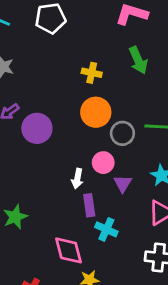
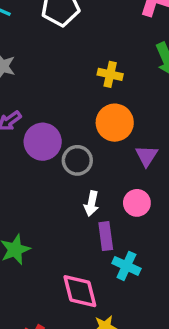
gray circle: (122, 133) -> (77, 160), moved
pink circle: (103, 163) -> (137, 203), moved
purple triangle: (123, 184) -> (147, 156), moved

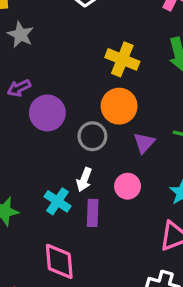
yellow cross: (110, 74) -> (122, 59), size x1.4
gray circle: (77, 160) -> (92, 136), moved
cyan cross: (126, 266) -> (58, 201), moved

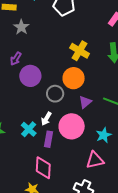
purple arrow: (19, 88) -> (16, 59), turned -40
pink circle: (128, 186) -> (72, 126), size x1.6
pink diamond: (59, 261) -> (43, 168), moved

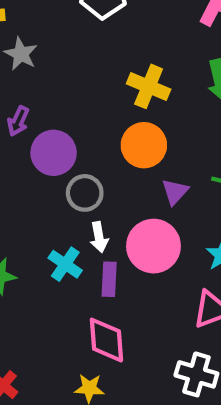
gray circle: (55, 94) -> (85, 193), moved
white arrow: (46, 119) -> (99, 237), turned -32

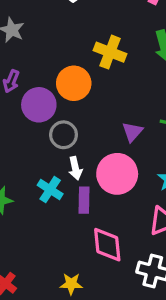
orange circle: (144, 145) -> (74, 83), moved
pink diamond: (106, 340) -> (107, 245), moved

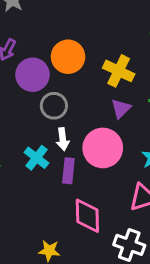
yellow cross: (110, 52) -> (119, 71), moved

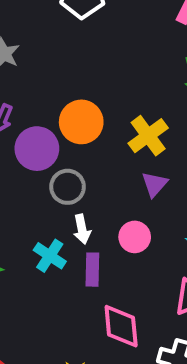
yellow cross: (119, 71) -> (148, 136), turned 32
pink circle: (103, 148) -> (135, 237), size x0.6

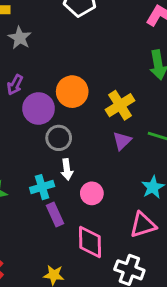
pink circle: (135, 237) -> (92, 193), moved
cyan cross: (50, 256) -> (42, 187), turned 35
purple rectangle: (92, 270) -> (55, 215), moved, turned -30

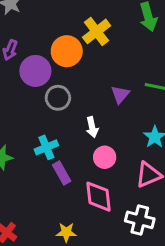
yellow cross: (120, 105) -> (97, 31), moved
white arrow: (67, 170) -> (92, 127), moved
pink circle: (92, 193) -> (105, 157), moved

